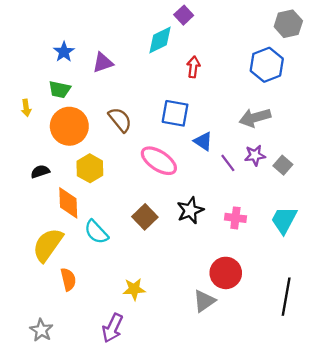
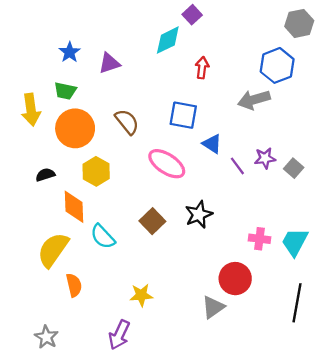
yellow arrow: (26, 108) -> (31, 110), size x1.8
gray arrow: (255, 118) -> (254, 100), moved
pink cross: (235, 218) -> (259, 239), moved
cyan trapezoid: (284, 220) -> (295, 242), moved

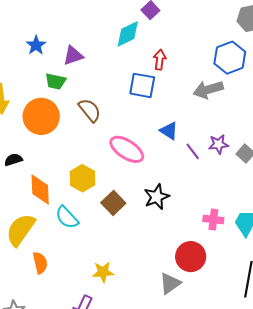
green trapezoid: (65, 91) -> (56, 81), moved
blue square: (183, 115) -> (142, 85), moved
yellow hexagon: (96, 171) -> (82, 178), moved

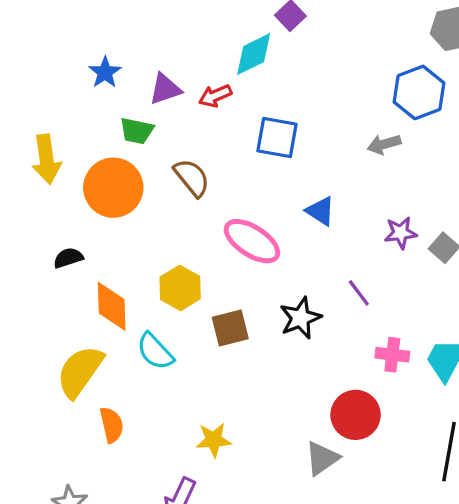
red arrow: (160, 60) -> (215, 96), moved, turned -120
gray arrow: (208, 90) -> (384, 144), size x0.7
purple line: (193, 151) -> (359, 293), moved
brown square: (113, 203) -> (230, 328), turned 30

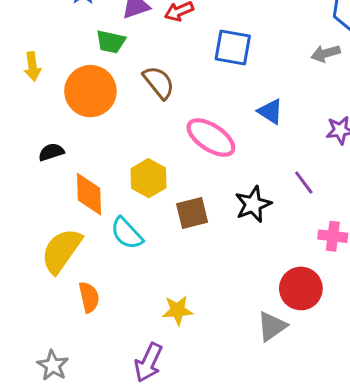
yellow arrow: (46, 159) -> (32, 66), size x0.7

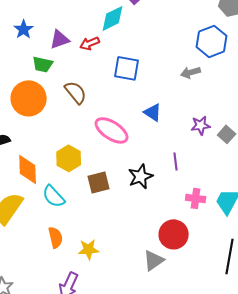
purple line: (304, 183) -> (176, 161), turned 30
orange semicircle: (89, 297) -> (56, 237), moved

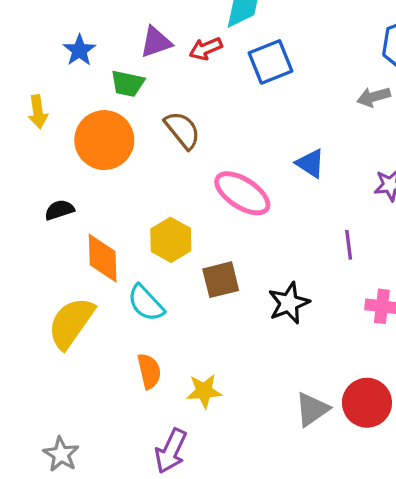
blue star: (24, 29) -> (79, 50), moved
blue square: (127, 68) -> (271, 62), moved, turned -32
black star: (141, 176) -> (289, 303), moved
red circle: (174, 234) -> (367, 403), moved

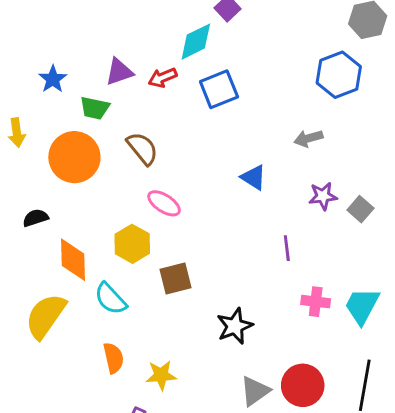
gray arrow: (374, 97) -> (308, 138), moved
pink ellipse: (242, 193) -> (164, 203), moved, size x0.7
black star: (289, 303) -> (235, 326), moved

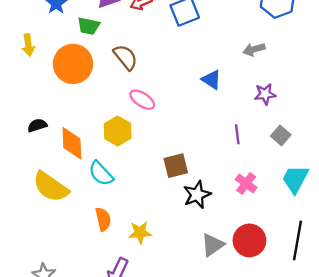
gray square: (360, 209) -> (281, 135), moved
black semicircle: (35, 218) -> (37, 125), moved
brown square: (176, 278) -> (176, 166), moved
pink cross: (316, 302) -> (246, 183), moved, turned 30
yellow semicircle: (46, 316) -> (51, 187), turned -90

